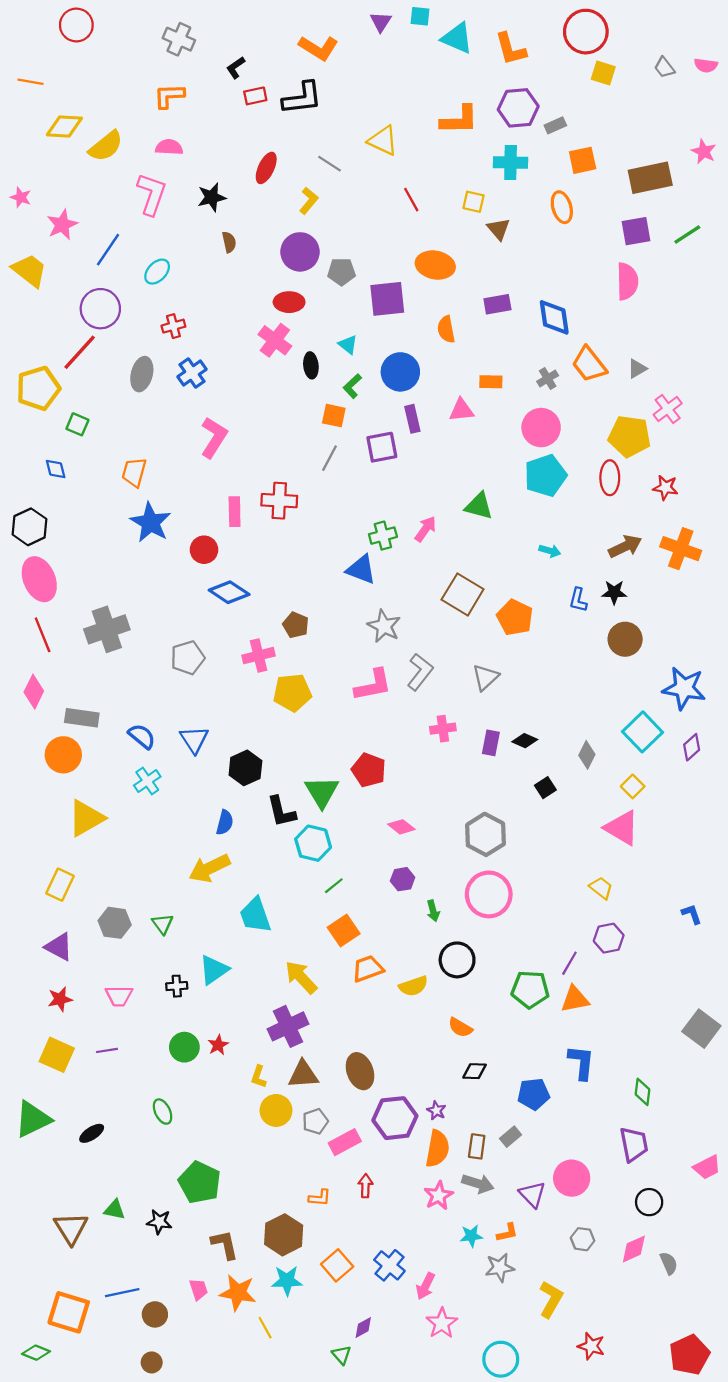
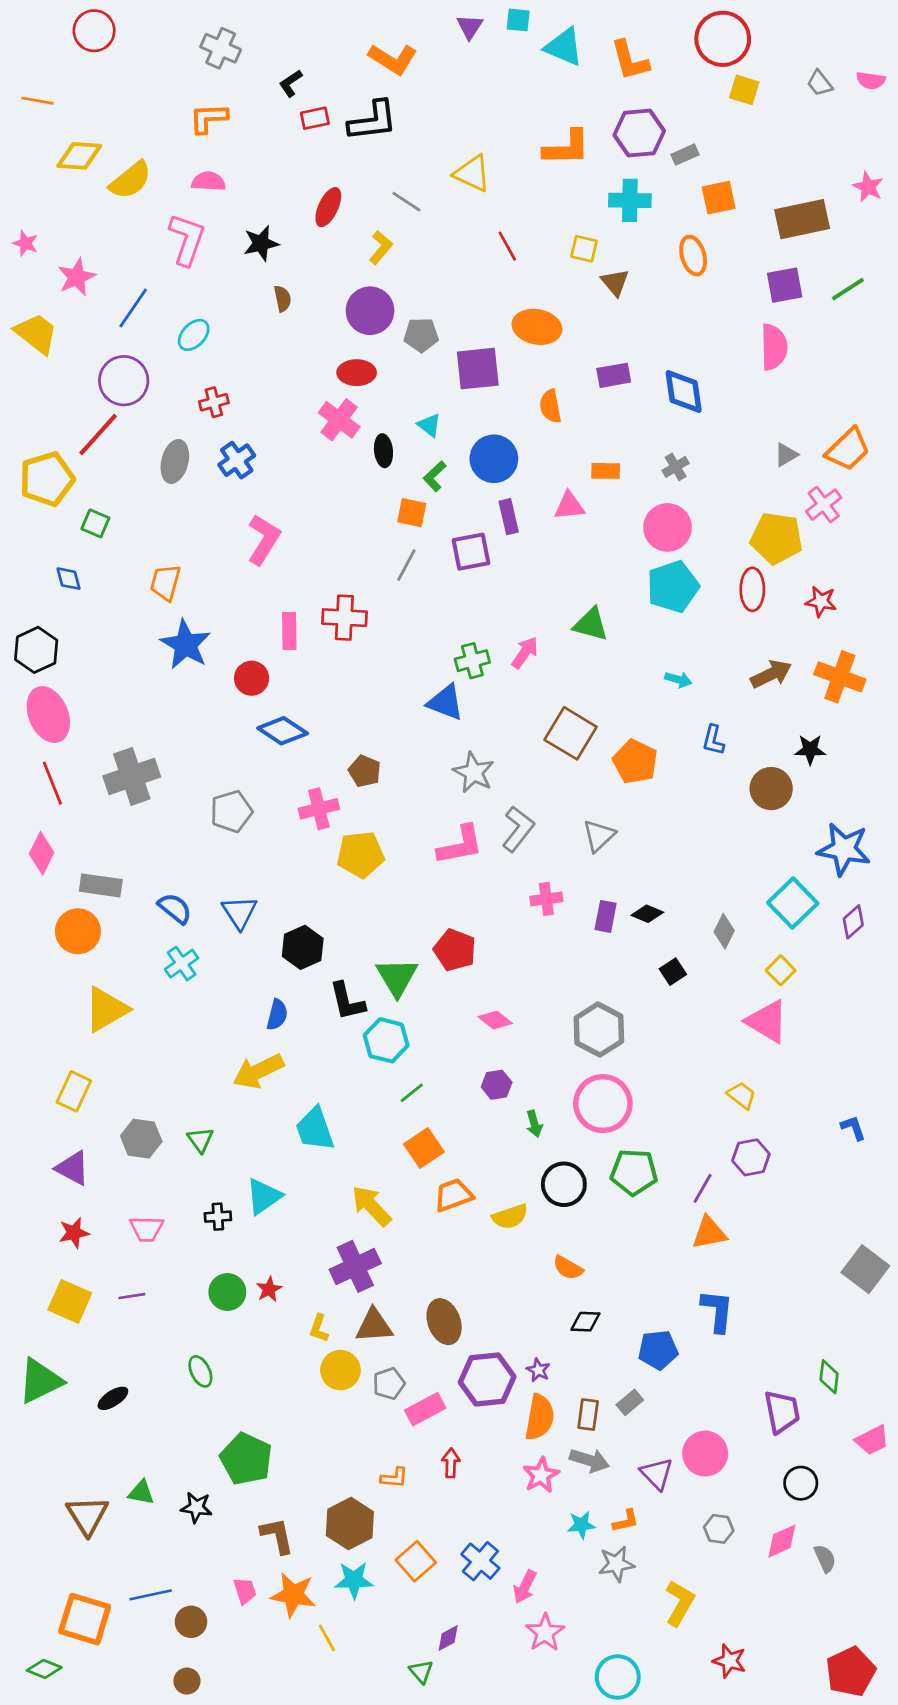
orange trapezoid: (589, 364) -> (848, 449), moved, turned -96
black star: (614, 592) -> (810, 750), moved
green pentagon: (530, 989) -> (634, 1172), moved
green diamond: (643, 1092) -> (829, 1377), moved

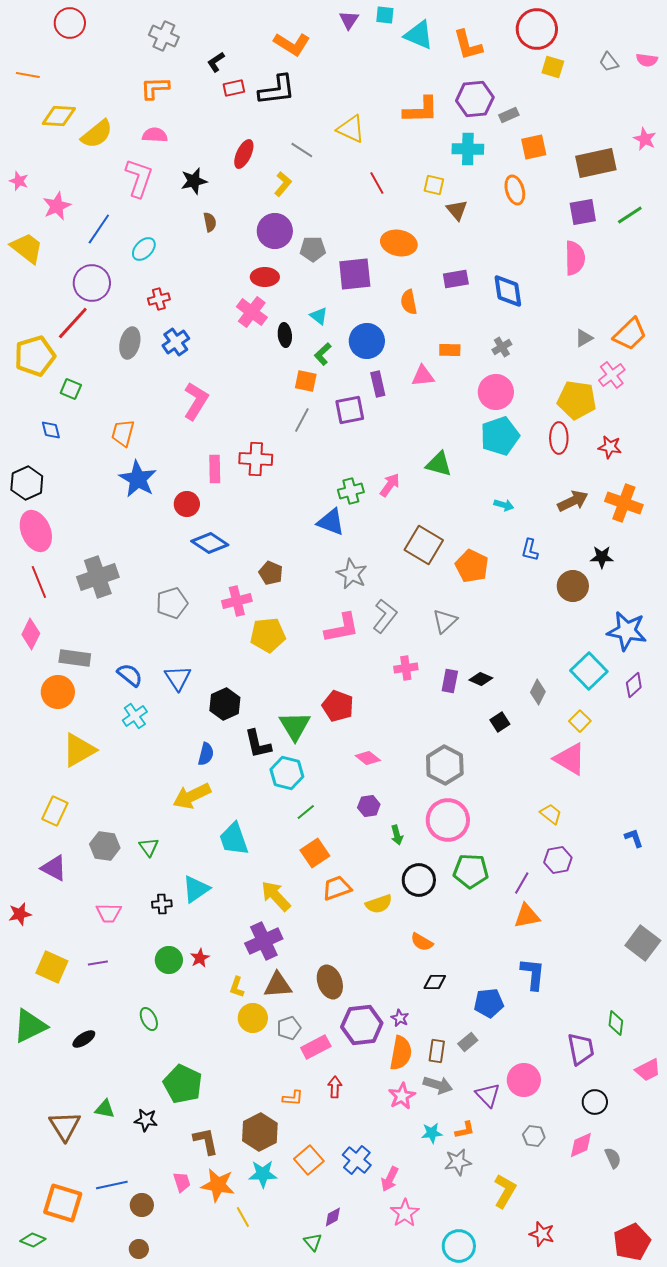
red star: (74, 1233) -> (20, 914), moved

